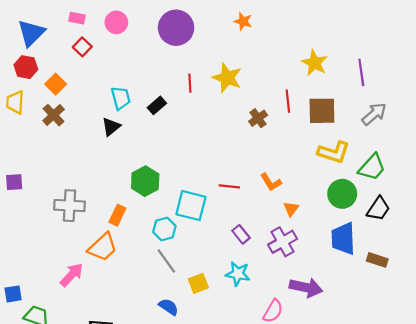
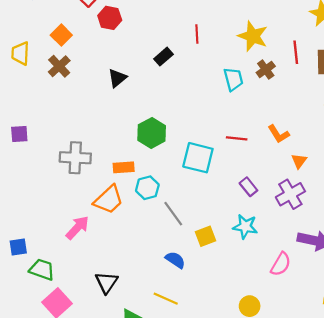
red hexagon: (26, 67) -> (110, 18), moved
yellow star: (227, 78) -> (253, 36), moved
cyan trapezoid: (121, 98) -> (233, 79), moved
orange rectangle: (117, 215) -> (124, 167), turned 60
cyan hexagon: (164, 229) -> (147, 188), moved

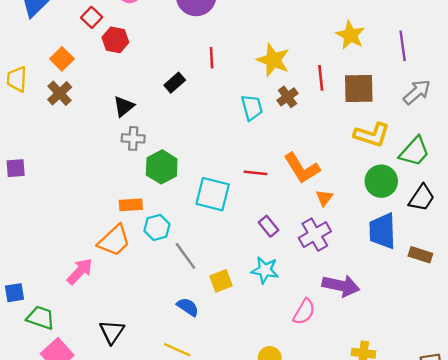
orange L-shape: (279, 134) -> (302, 168), size x1.5
gray cross: (75, 158) -> (133, 138), moved, size x0.7

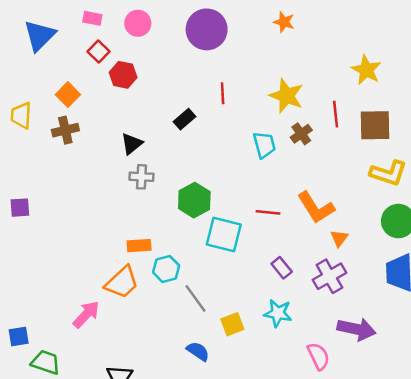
brown cross: (60, 93) -> (65, 130), turned 30
green hexagon: (162, 167) -> (194, 200), moved
pink semicircle: (304, 312) -> (318, 356), turned -56

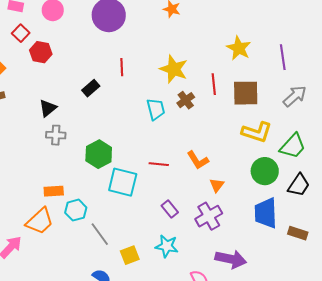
orange L-shape: (316, 208) -> (198, 160), size x0.7

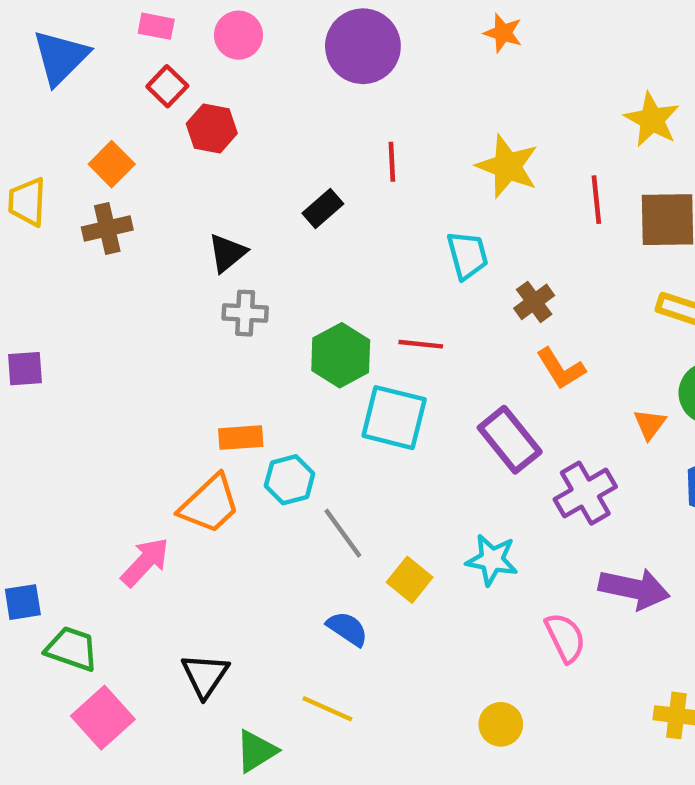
brown cross: (186, 100) -> (534, 302), moved
red line: (159, 164) -> (421, 344), moved
orange triangle: (217, 185) -> (650, 424), moved
purple rectangle: (170, 209) -> (510, 440), moved, size x1.6
yellow square: (130, 255) -> (410, 580), turned -30

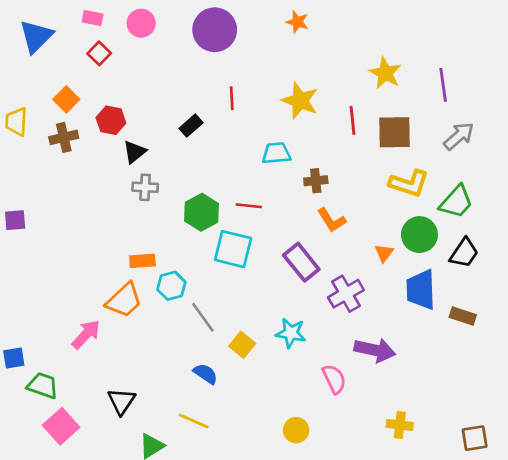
red hexagon: (212, 128) -> (111, 120), moved
cyan trapezoid: (467, 255) -> (276, 153), turned -80
brown cross: (534, 302) -> (316, 181), turned 30

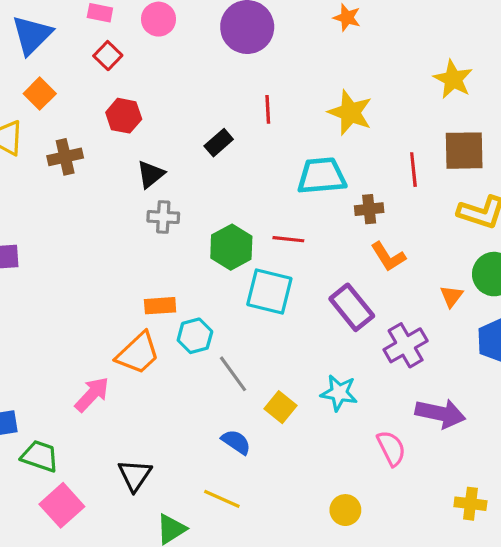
orange square: (66, 99) -> (40, 94), moved
red hexagon: (111, 120) -> (124, 116), moved
red line: (353, 120) -> (413, 170), moved
cyan trapezoid: (276, 153) -> (322, 176), size x1.4

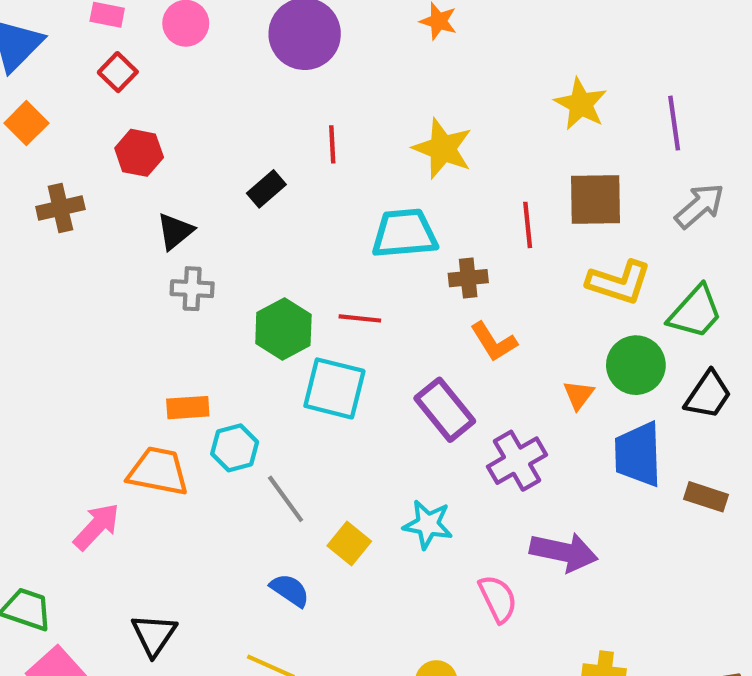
orange trapezoid: (138, 353) -> (158, 471), turned -126

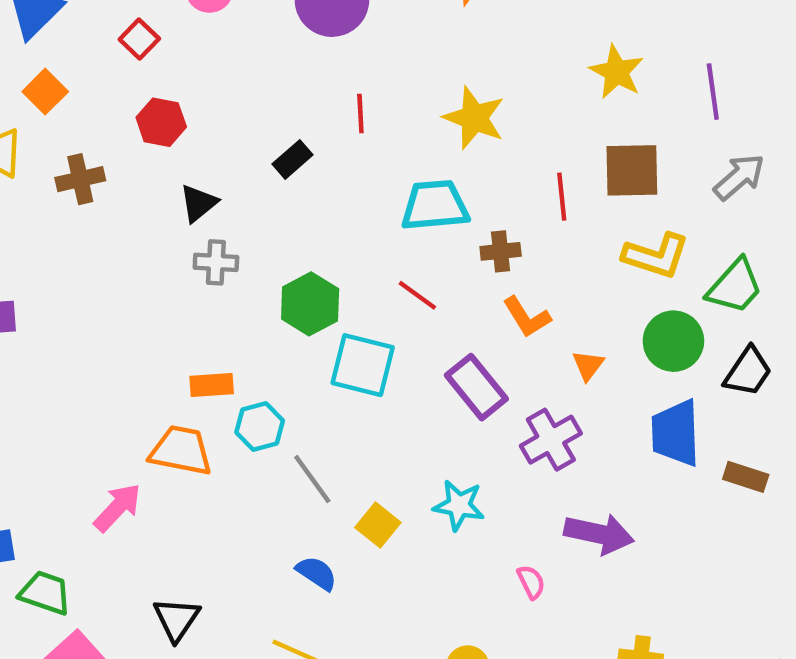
red line: (360, 318) -> (417, 295), moved, turned 30
orange triangle: (579, 395) -> (588, 365), moved
pink semicircle: (498, 599) -> (531, 582), size x0.7

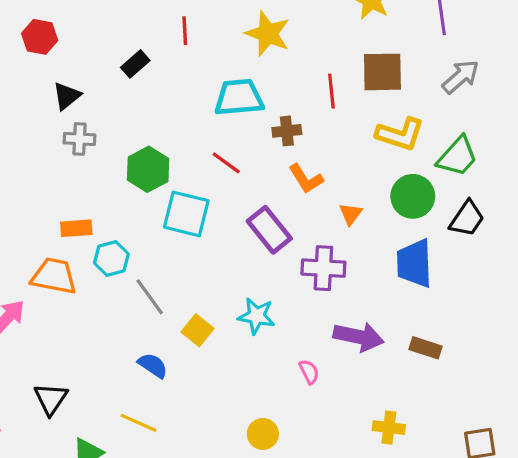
purple cross: (551, 440) -> (323, 268), turned 33
brown rectangle: (746, 477) -> (426, 348), moved

